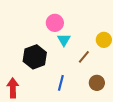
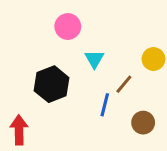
pink circle: (55, 23) -> (68, 27), moved
blue line: (61, 83) -> (105, 105), moved

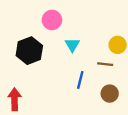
black hexagon: (52, 84) -> (29, 51), moved
brown line: (124, 84) -> (105, 64), moved, turned 56

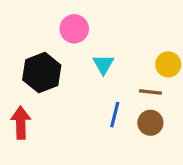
brown circle: (110, 94) -> (150, 123), moved
red arrow: (15, 99) -> (21, 123), moved

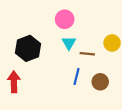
pink circle: (74, 29) -> (65, 19), moved
brown line: (150, 92) -> (87, 54), moved

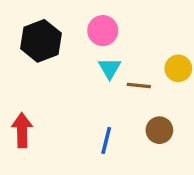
black hexagon: (28, 48) -> (41, 41), moved
blue line: (76, 76) -> (106, 140), moved

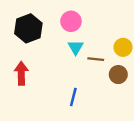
red arrow: (22, 130) -> (21, 73), moved
brown circle: (159, 130) -> (118, 75), moved

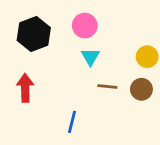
brown line: (96, 59) -> (107, 86), moved
blue line: (73, 97) -> (72, 122), moved

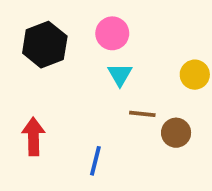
red arrow: (25, 88) -> (34, 136), moved
brown circle: (141, 89) -> (176, 133), moved

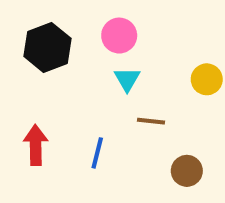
brown circle: (176, 133) -> (187, 171), moved
blue line: (95, 161) -> (97, 153), moved

